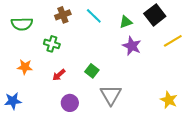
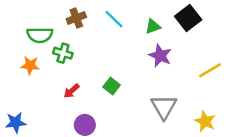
green semicircle: (22, 24) -> (40, 35), moved
yellow line: (173, 41) -> (210, 70), moved
orange star: (25, 67) -> (30, 65), moved
gray triangle: (111, 95) -> (164, 107), moved

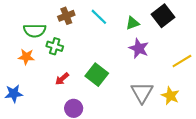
green square: (112, 86) -> (97, 75), size x1.5
yellow star: (205, 121) -> (170, 96), moved
blue star: (16, 122) -> (14, 94), moved

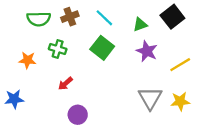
green semicircle: (35, 30) -> (39, 19), moved
yellow line: (182, 61) -> (180, 65), moved
green square: (97, 75) -> (102, 48), moved
yellow star: (170, 96) -> (180, 101), turned -30

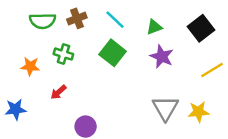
black square: (172, 17) -> (201, 28), moved
yellow line: (180, 65) -> (212, 70), moved
red arrow: (65, 84) -> (59, 92), moved

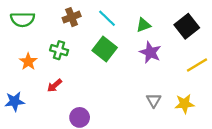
green semicircle: (43, 21) -> (23, 19), moved
orange star: (30, 66) -> (28, 62), turned 30
gray triangle: (165, 108) -> (154, 100), size x0.6

